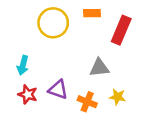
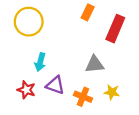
orange rectangle: (92, 13) -> (88, 12), turned -63
yellow circle: (53, 23) -> (29, 22), moved
cyan arrow: (23, 65) -> (40, 62), moved

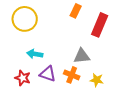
cyan arrow: (40, 62) -> (35, 54), turned 84
orange cross: (83, 97) -> (72, 75), moved

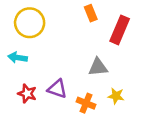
orange rectangle: (76, 11) -> (91, 13), turned -48
cyan arrow: (35, 54) -> (18, 58), moved
orange cross: (72, 75) -> (86, 103), moved

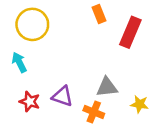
cyan arrow: (18, 58) -> (19, 62), turned 54
gray triangle: (98, 67) -> (107, 87), moved
yellow star: (116, 96) -> (140, 104), moved

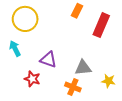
orange rectangle: (99, 14) -> (77, 11), turned 48
purple triangle: (62, 96) -> (48, 60), moved
red star: (30, 102) -> (32, 79), moved

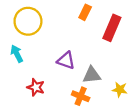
purple triangle: (48, 60) -> (66, 60), moved

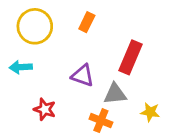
orange rectangle: (85, 12) -> (87, 22), moved
red rectangle: (112, 28) -> (130, 57), moved
cyan arrow: (17, 54) -> (21, 67), turned -66

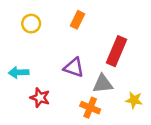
yellow circle: (35, 26) -> (31, 24), size x0.6
cyan arrow: (21, 67) -> (19, 72), moved

